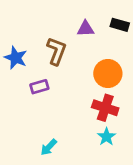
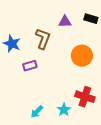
red cross: (105, 108) -> (85, 97), moved
cyan star: (107, 137) -> (64, 110), moved

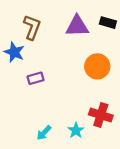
purple triangle: (65, 22) -> (77, 26), size x1.5
brown L-shape: (43, 39) -> (32, 27), moved

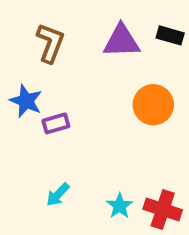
blue star: (14, 52) -> (26, 101), moved
red cross: (101, 115) -> (163, 210), moved
cyan arrow: (44, 133) -> (58, 195), moved

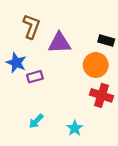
black rectangle: (170, 35) -> (106, 40), moved
purple triangle: (121, 41) -> (59, 43), moved
red cross: (163, 210) -> (102, 95), moved

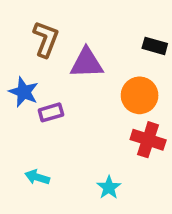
black rectangle: (106, 40) -> (155, 46), moved
cyan arrow: (36, 121) -> (37, 177), moved, turned 63

